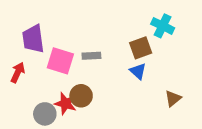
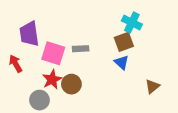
cyan cross: (163, 26) -> (132, 22), moved
red arrow: (18, 72) -> (16, 64), turned -54
red star: (66, 104) -> (52, 80), moved, turned 30

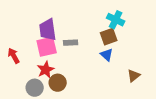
purple trapezoid: (29, 34) -> (48, 30), moved
pink square: (53, 53) -> (47, 47), turned -30
brown circle: (71, 84) -> (58, 83), moved

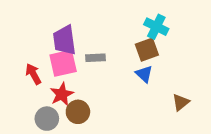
red arrow: (14, 56) -> (33, 74), moved

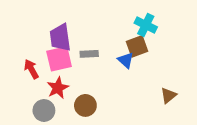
blue triangle: (144, 74) -> (126, 60), moved
brown circle: (78, 112) -> (85, 105), moved

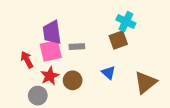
blue triangle: (126, 60) -> (109, 73), moved
brown triangle: (168, 95) -> (146, 82), size x1.6
brown circle: (85, 105) -> (73, 80), moved

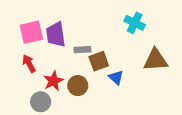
brown square: (118, 40) -> (99, 61), moved
pink square: (51, 51) -> (31, 32), moved
brown triangle: (146, 82) -> (156, 60), moved, turned 35

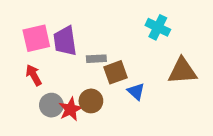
red star: (53, 81) -> (70, 109), moved
gray circle: (41, 102) -> (51, 105), moved

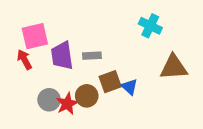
purple trapezoid: (65, 41) -> (62, 56), moved
brown square: (116, 72) -> (110, 82), moved
red arrow: (34, 75) -> (24, 60), moved

